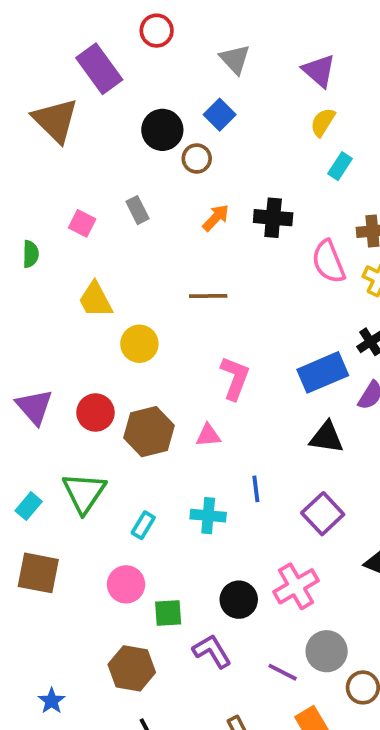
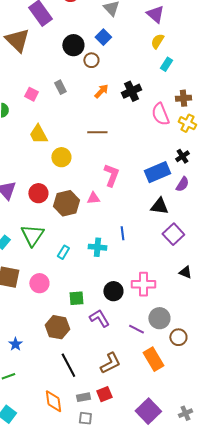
black cross: (273, 218) -> (131, 91), turned -30
pink triangle: (208, 435) -> (93, 198), moved
purple square: (323, 514) -> (173, 234), moved
pink circle: (126, 584) -> (39, 283), moved
pink cross: (296, 586) -> (143, 284), turned 30

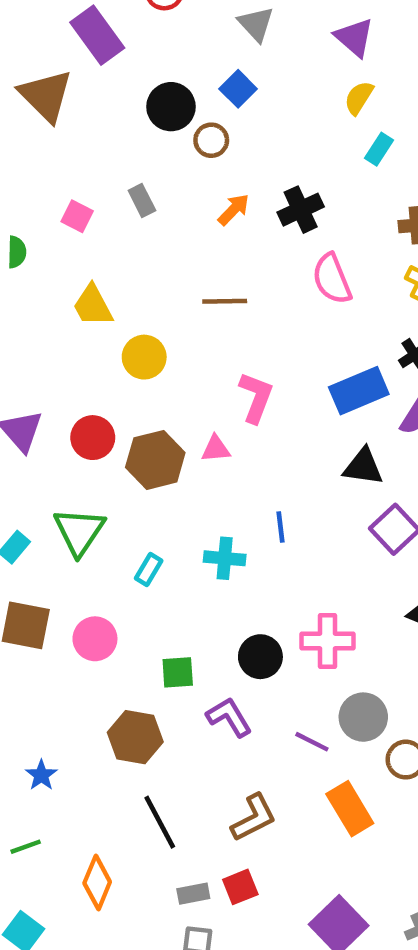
pink semicircle: (160, 114) -> (332, 279), moved
orange diamond: (53, 401) -> (97, 882), moved, turned 30

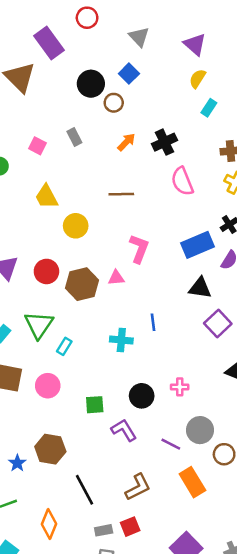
cyan rectangle: (149, 569) -> (64, 346), moved
pink cross: (327, 641) -> (180, 387), size x0.6
brown hexagon: (135, 737) -> (50, 449), moved

